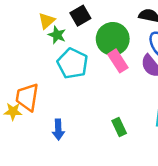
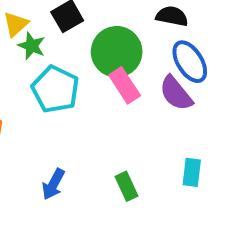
blue arrow: (58, 130) -> (53, 184), moved, turned 30

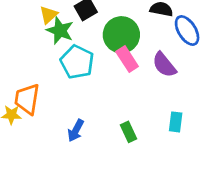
green star: (32, 46) -> (60, 31), size x1.4
blue ellipse: (190, 62) -> (187, 31), moved

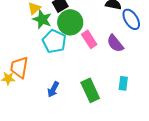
green circle: (121, 35) -> (70, 22), moved
green rectangle: (129, 132) -> (90, 90), size x1.6

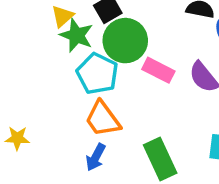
pink rectangle: (89, 39) -> (158, 70), turned -30
orange trapezoid: (19, 67) -> (103, 119), moved, turned -45

